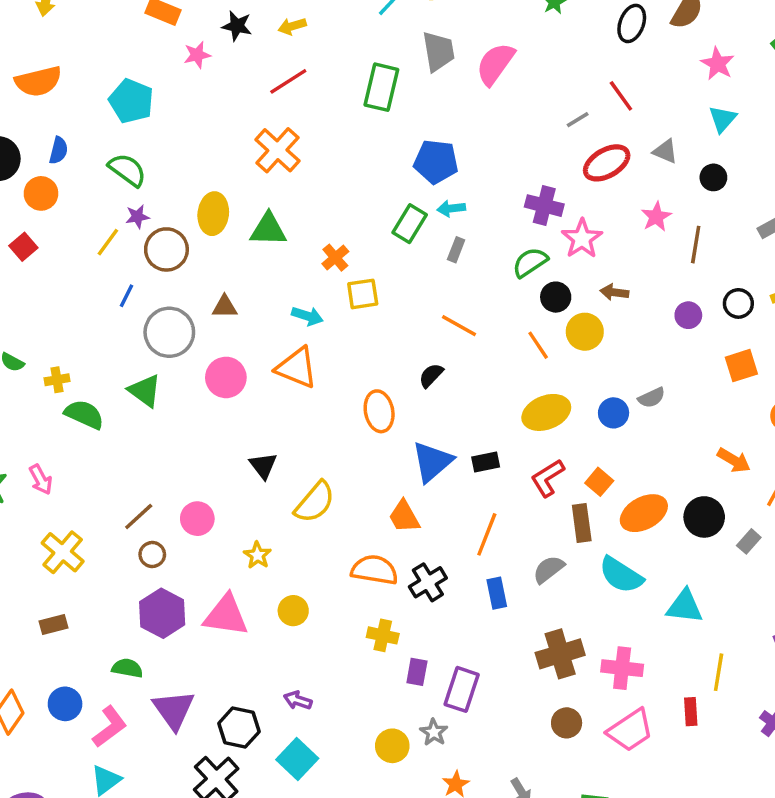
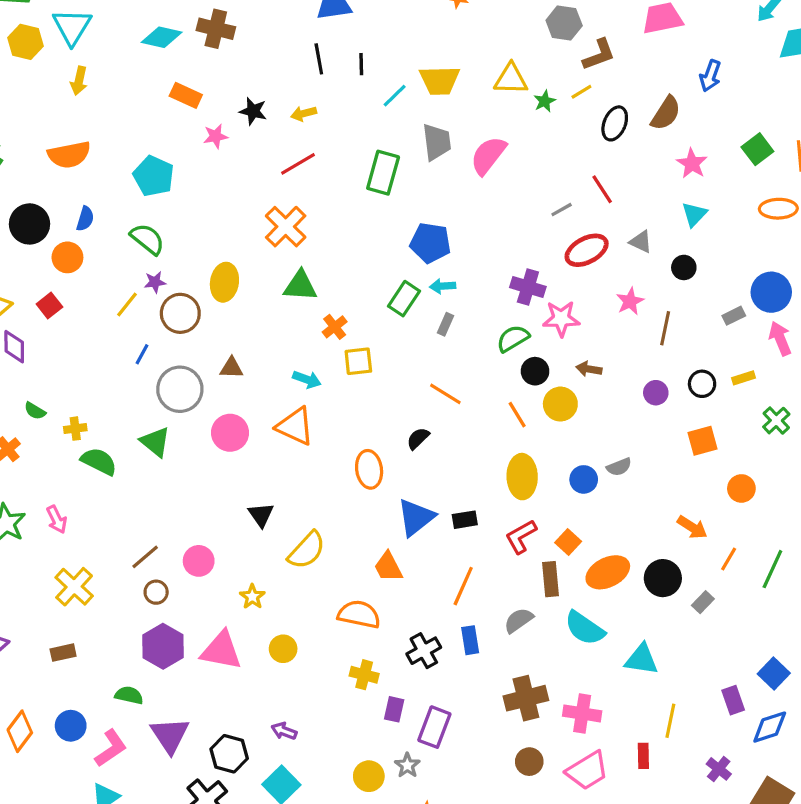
green triangle: (268, 230) -> (300, 286), moved
pink star: (582, 239) -> (561, 319), turned 30
yellow ellipse: (546, 412) -> (522, 477), turned -72
black cross: (428, 582) -> (424, 651), moved

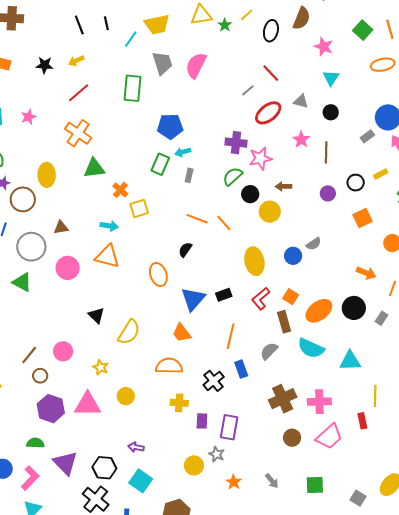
pink star: (216, 136) -> (28, 117), moved
orange line: (517, 415) -> (224, 223), moved

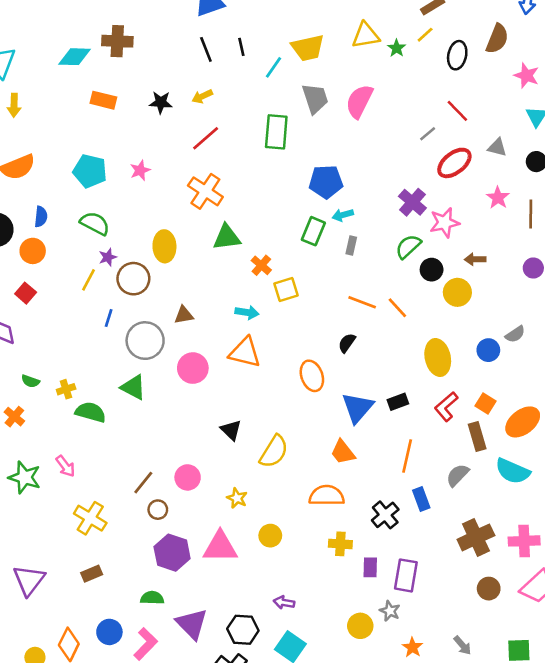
purple cross: (236, 143) -> (412, 202), turned 35

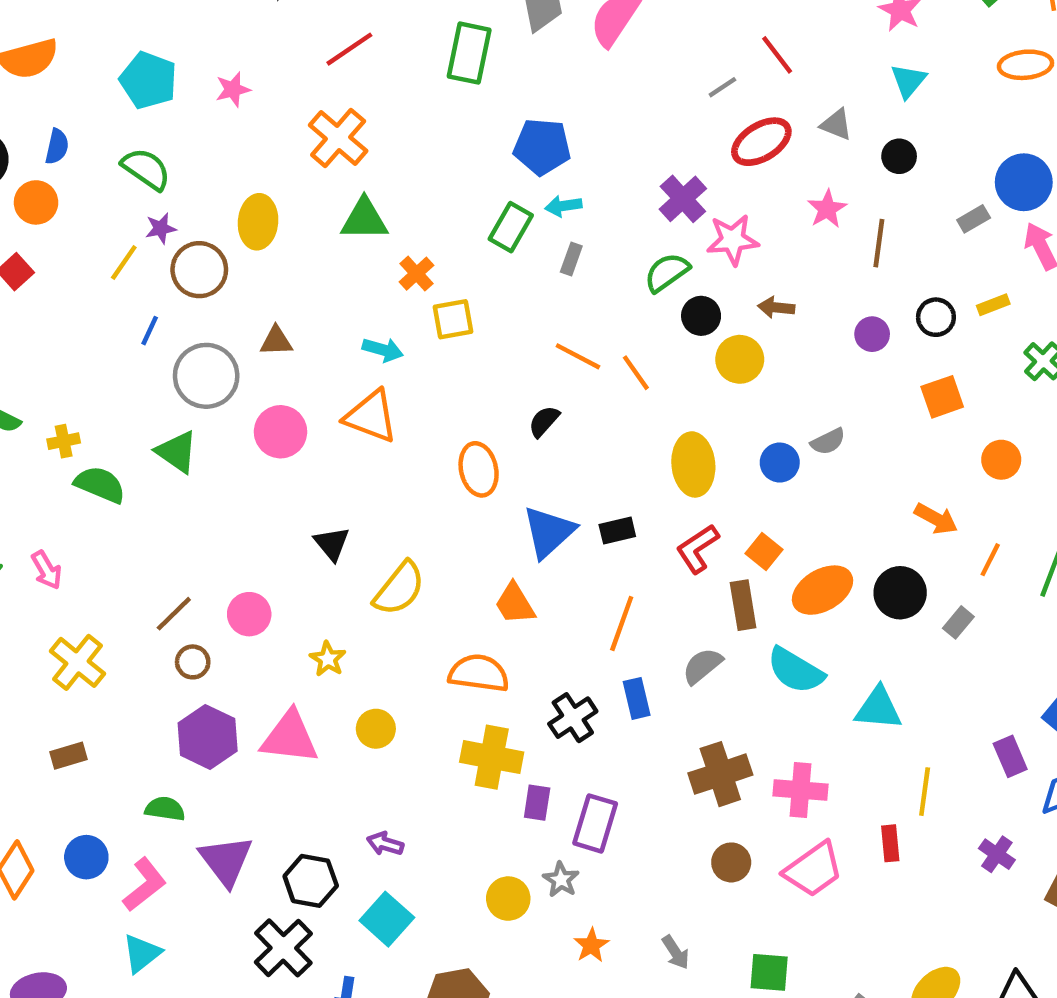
yellow cross: (340, 544) -> (492, 757), size x1.5

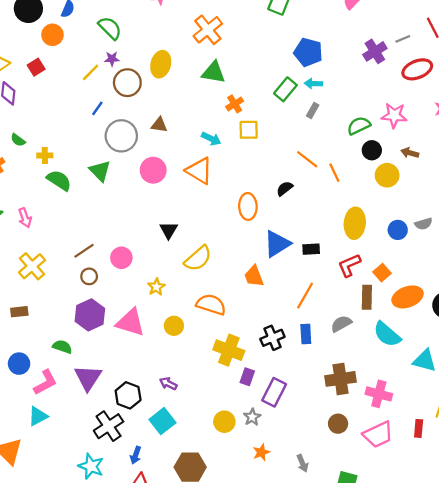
purple cross: (683, 199) -> (375, 51), moved
orange semicircle: (479, 673) -> (211, 305), moved

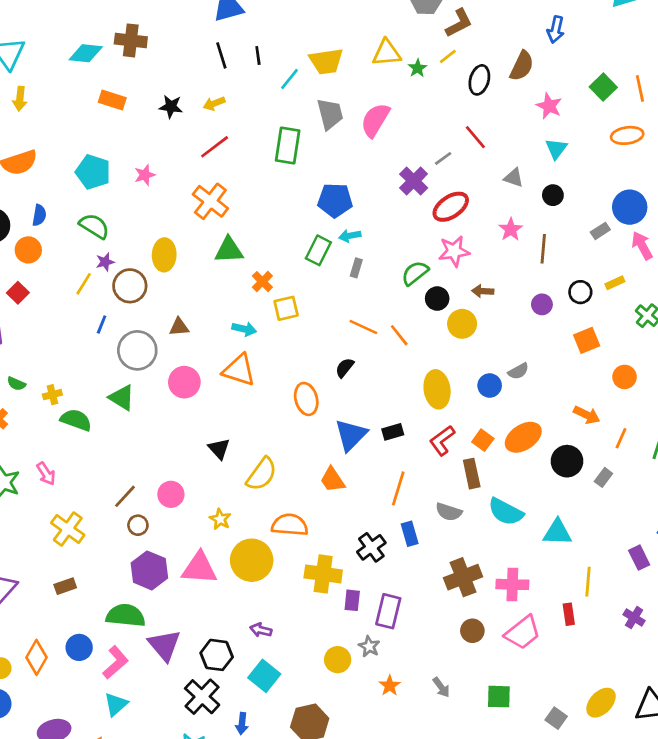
red ellipse: (417, 69) -> (451, 207), moved
orange ellipse: (408, 297) -> (523, 437), moved
gray semicircle: (341, 324) -> (449, 512), turned -120
yellow circle: (174, 326) -> (252, 560), size x1.8
green semicircle: (62, 347) -> (126, 616), size x1.6

